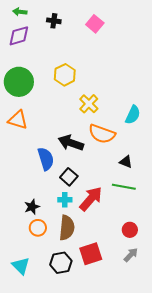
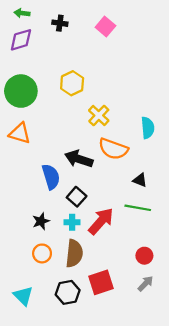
cyan semicircle: (133, 115) -> (148, 128), turned -30
black star: (32, 207) -> (41, 221), moved

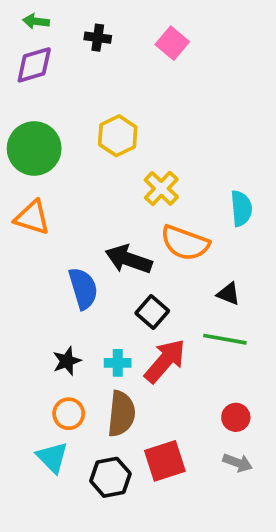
black square: (77, 197) -> (152, 312), moved
gray arrow: (145, 283) -> (238, 463), turned 66
cyan triangle: (23, 296) -> (52, 457), moved

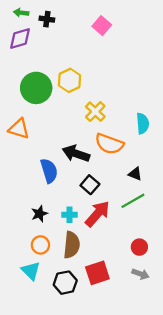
black cross: (98, 38) -> (47, 19), moved
green circle: (34, 148) -> (36, 88), moved
green line: (225, 339) -> (133, 201), turned -40

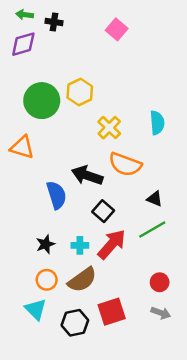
cyan semicircle: (143, 123) -> (157, 123), moved
brown semicircle: (72, 245) -> (82, 280), turned 48

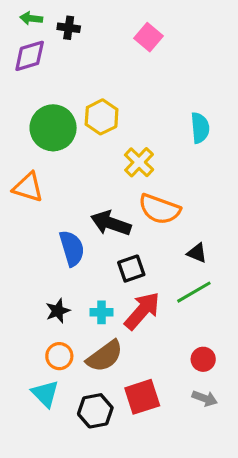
cyan semicircle: (157, 123) -> (200, 128), moved
black square: (103, 211) -> (131, 269), turned 30

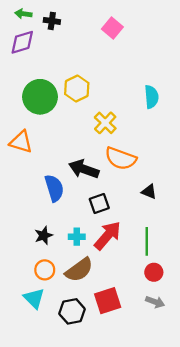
green line: (194, 292) -> (147, 241), moved, turned -60

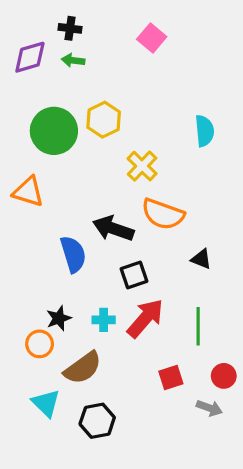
green arrow: (23, 14) -> (73, 60), moved
orange circle: (45, 270) -> (40, 344), moved
brown semicircle: (79, 270) -> (83, 368), moved
red circle: (154, 272) -> (224, 376), moved
red square: (108, 301) -> (171, 378), moved, size x0.7

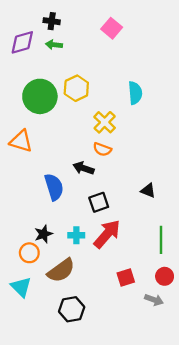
cyan semicircle: (205, 131) -> (135, 93), moved
orange semicircle: (163, 214) -> (102, 149), moved, size x0.6
black arrow: (113, 229) -> (83, 168), size x0.7
green line: (198, 326) -> (161, 240), moved
cyan triangle: (46, 403) -> (21, 287), moved

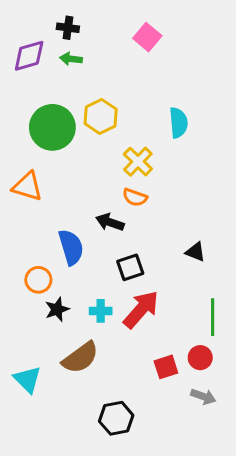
orange circle: (29, 253) -> (38, 280), moved
red circle: (165, 276) -> (200, 358), moved
black hexagon: (72, 309) -> (116, 418), moved

